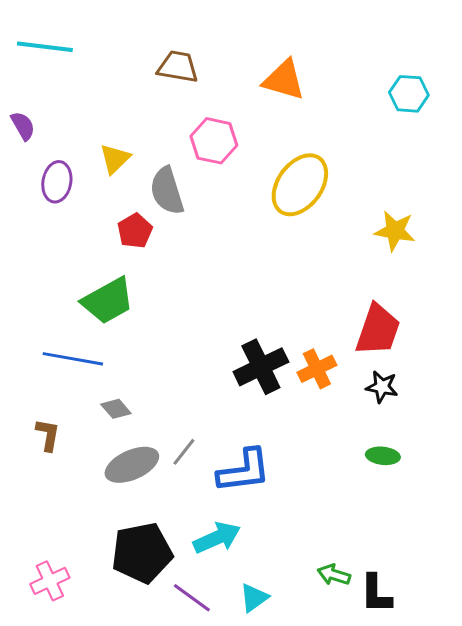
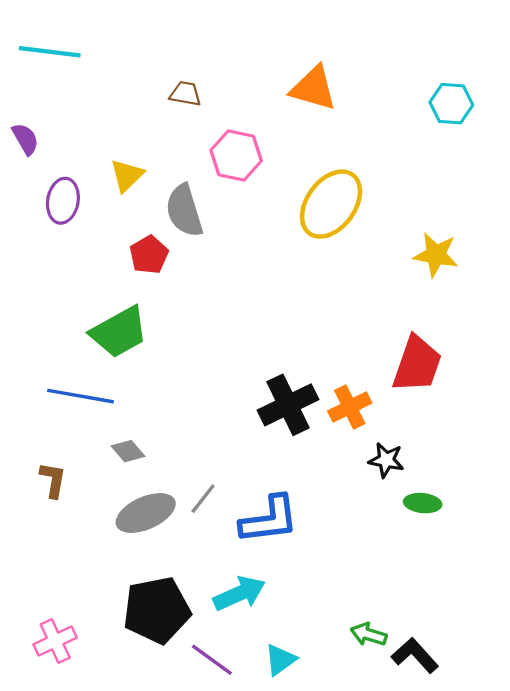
brown trapezoid: (178, 67) -> (185, 94), moved, size x0.7
black star: (382, 387) -> (386, 460), moved
black L-shape: (376, 594) -> (415, 655), turned 138

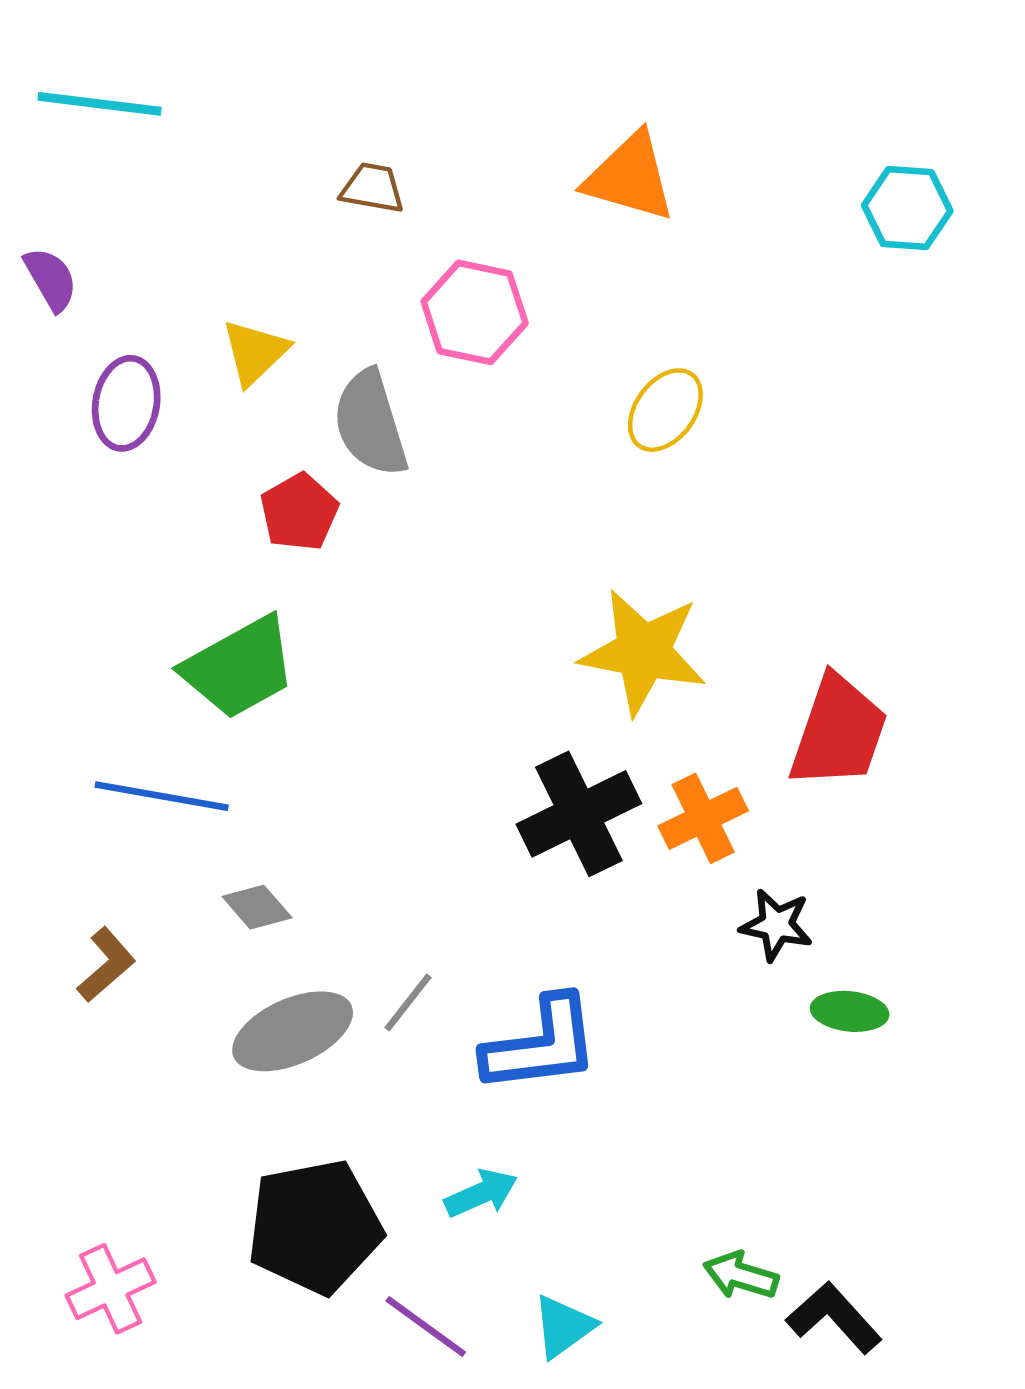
yellow ellipse: (331, 204) -> (665, 410), size x0.6
yellow star: (436, 255) -> (643, 652), moved, size x1.4
brown L-shape: (53, 480) -> (106, 965), turned 39
cyan arrow: (239, 594) -> (481, 1193), size x0.7

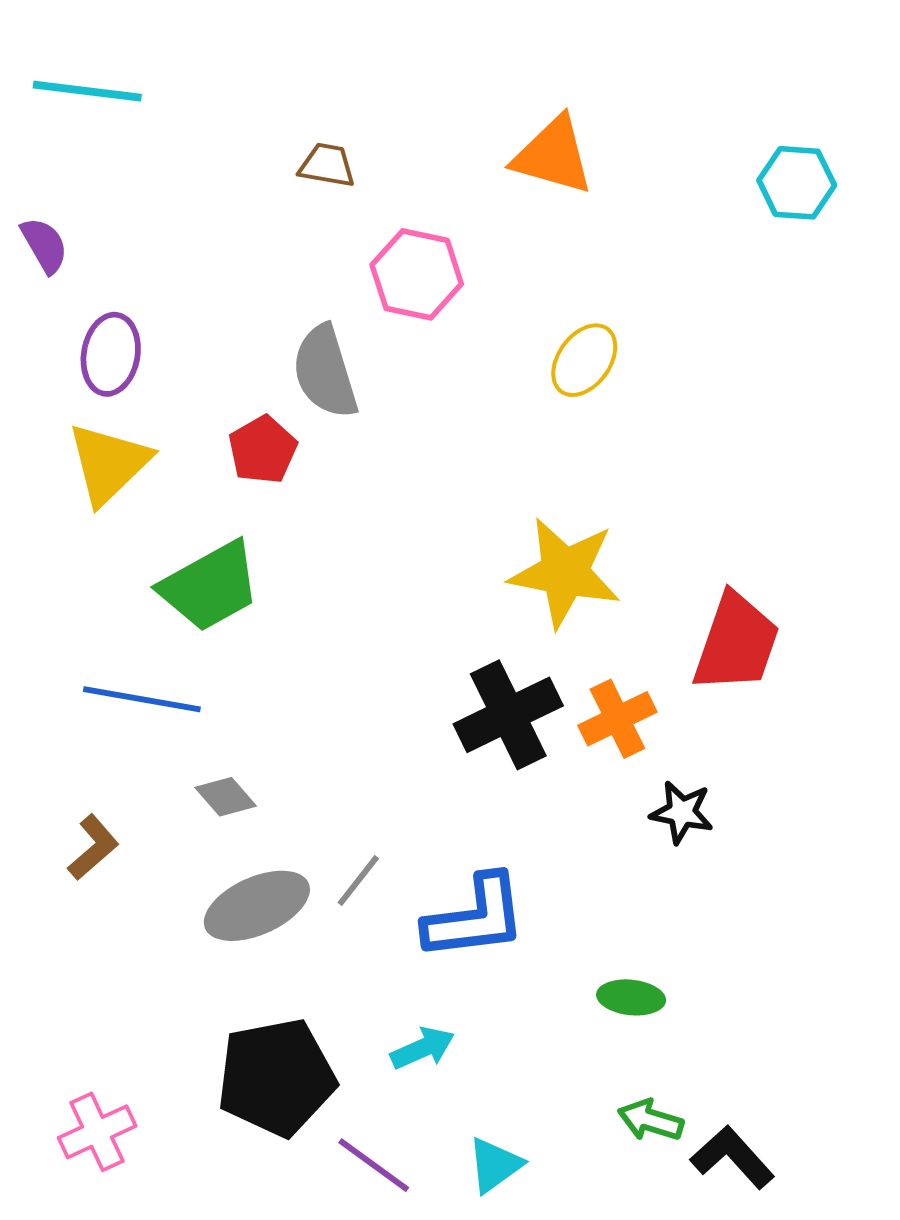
yellow triangle: (255, 352) -> (109, 463), moved, size x1.4
green ellipse: (850, 1011) -> (631, 997), moved

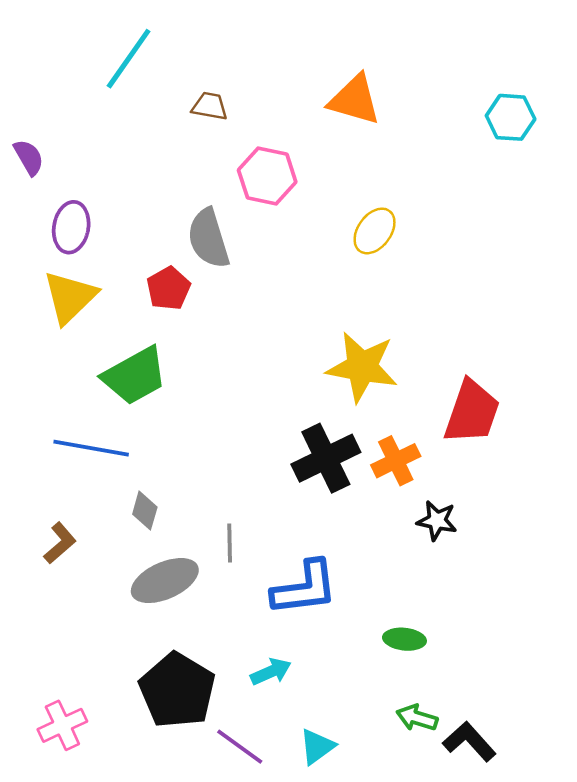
cyan line: (87, 91) -> (129, 59), moved, turned -62
gray diamond: (226, 797) -> (145, 511), turned 57
gray line: (358, 881) -> (230, 543), moved, turned -39
black pentagon: (276, 1077) -> (177, 690), turned -30

